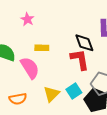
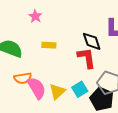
pink semicircle: (30, 68) -> (37, 88), moved
orange semicircle: (18, 99) -> (23, 78), moved

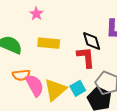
yellow rectangle: (49, 45) -> (49, 43), size x1.5
yellow triangle: (57, 92) -> (55, 90), size x1.4

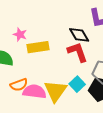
pink star: (36, 14) -> (20, 34), moved
pink semicircle: (35, 85) -> (34, 92), turned -40

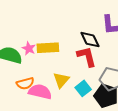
pink star: (20, 34) -> (29, 48), moved
yellow triangle: (55, 91) -> (61, 80), moved, size x0.7

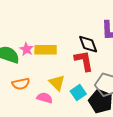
yellow triangle: (61, 80) -> (57, 83), turned -30
pink semicircle: (40, 92) -> (45, 98), moved, size x0.7

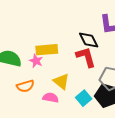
pink star: (27, 49) -> (36, 61), moved
cyan square: (78, 92) -> (84, 98), moved

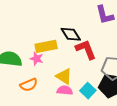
black diamond: (89, 40) -> (71, 34), moved
pink semicircle: (51, 98) -> (65, 90), moved

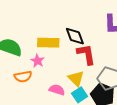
pink star: (37, 59) -> (37, 61), moved
yellow triangle: (64, 76) -> (76, 78), moved

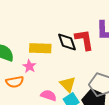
red L-shape: (86, 54) -> (84, 40), moved

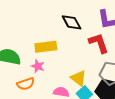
red L-shape: (84, 40) -> (99, 43), moved
black diamond: (67, 42) -> (72, 22), moved

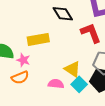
pink star: (38, 66) -> (23, 60), moved

